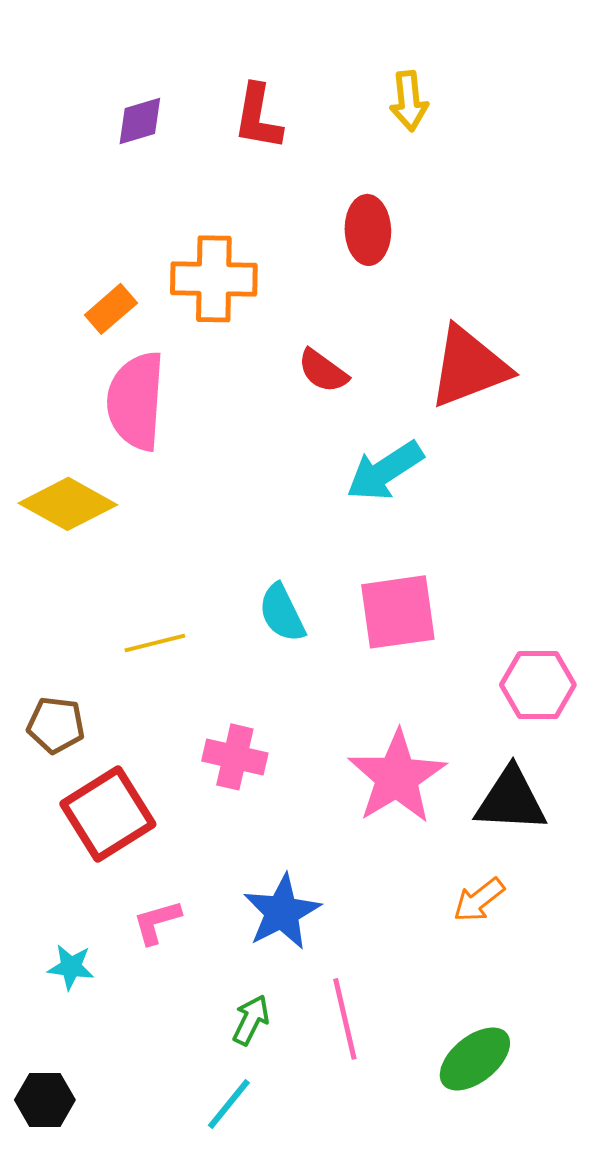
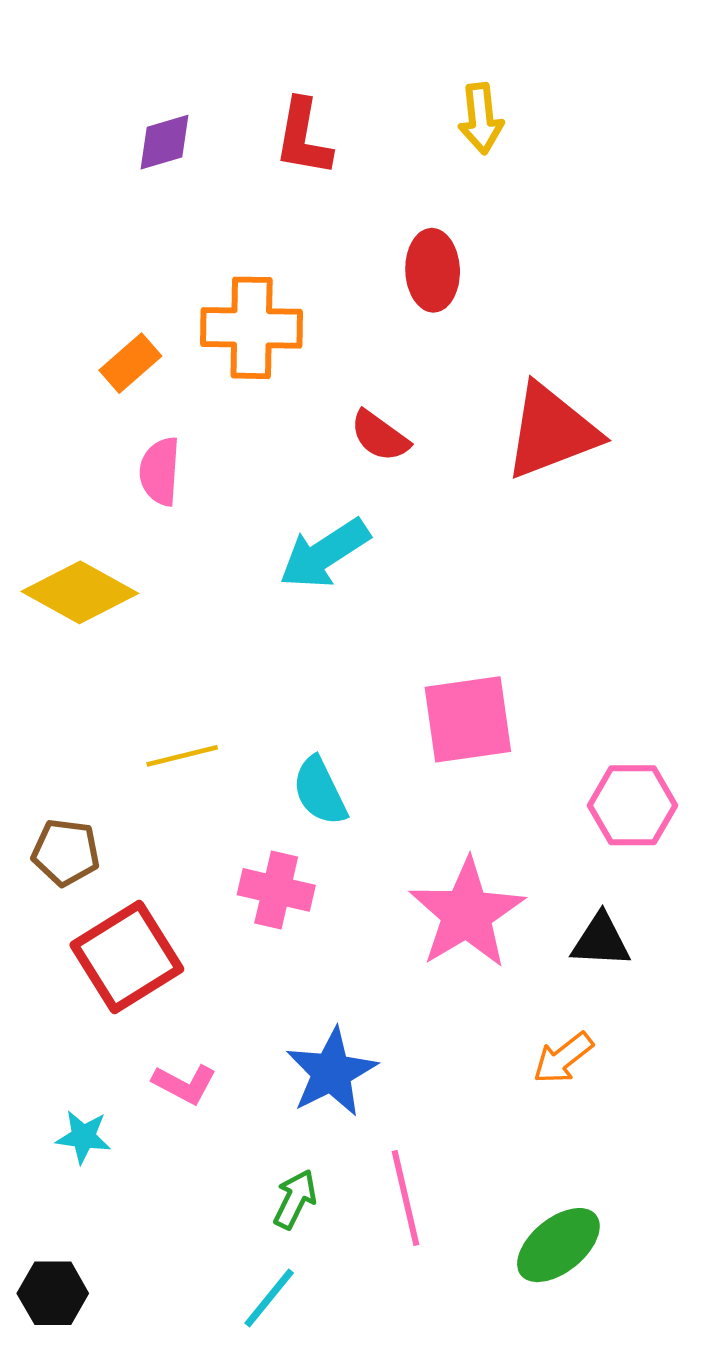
pink semicircle: (136, 401) -> (160, 471), size x0.6
cyan arrow: (385, 471) -> (324, 554), moved
cyan semicircle: (282, 613) -> (320, 791), moved
black triangle: (511, 800) -> (601, 941), size x0.7
pink L-shape: (157, 922) -> (184, 1084), turned -136

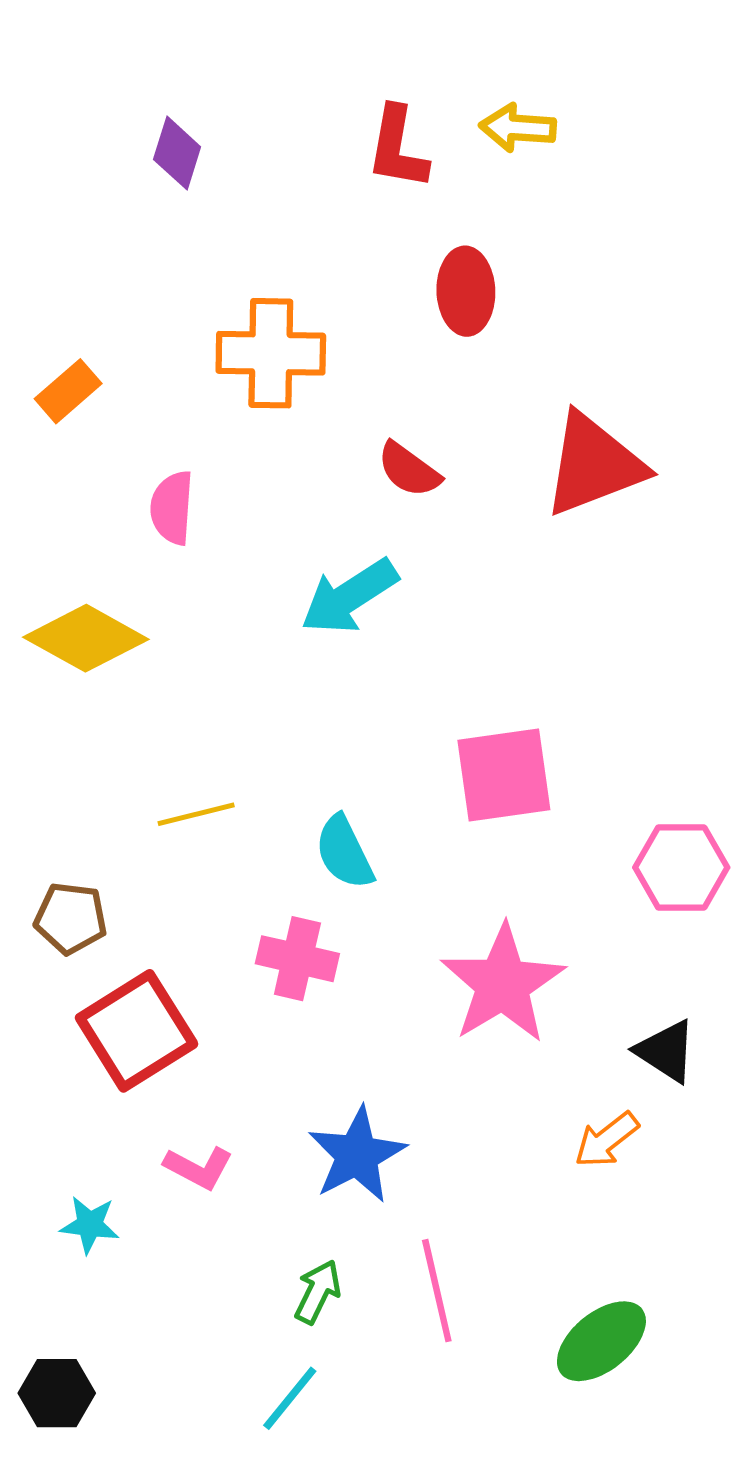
yellow arrow: (481, 119) -> (518, 128), turned 100
red L-shape: (303, 137) -> (397, 148), moved
purple diamond: (164, 142) -> (177, 153), turned -56
orange rectangle: (130, 363) -> (68, 391), moved
black triangle: (601, 941) -> (666, 1051), moved, turned 30

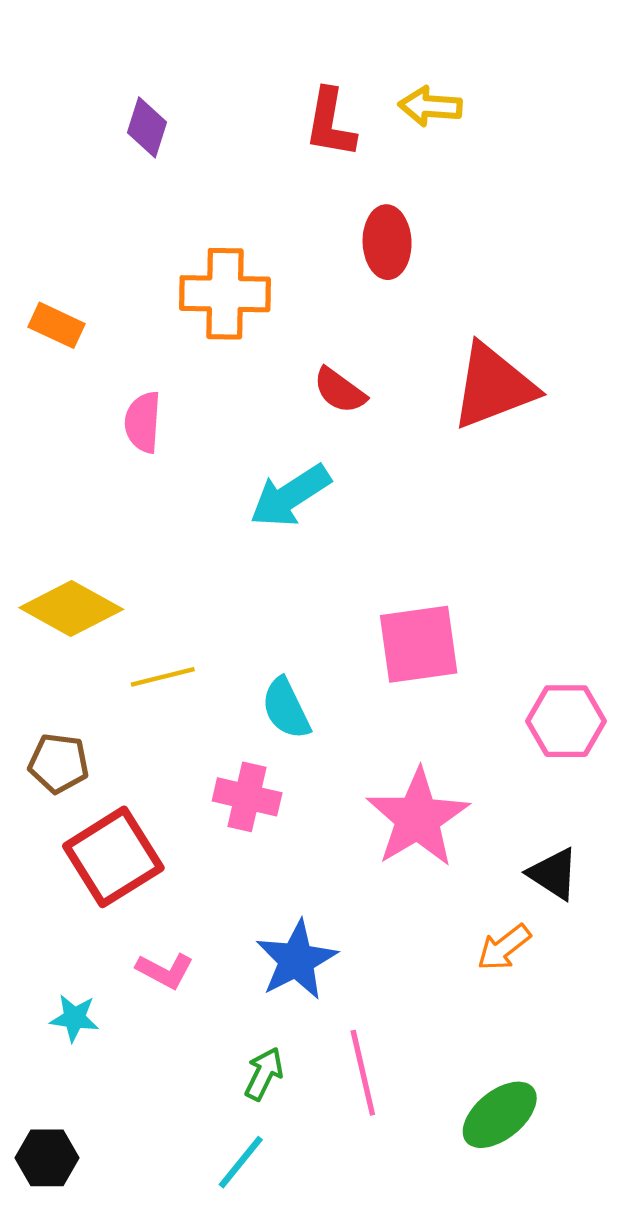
orange rectangle: (68, 391) -> (56, 325), turned 66
yellow diamond: (86, 638) -> (71, 608), moved

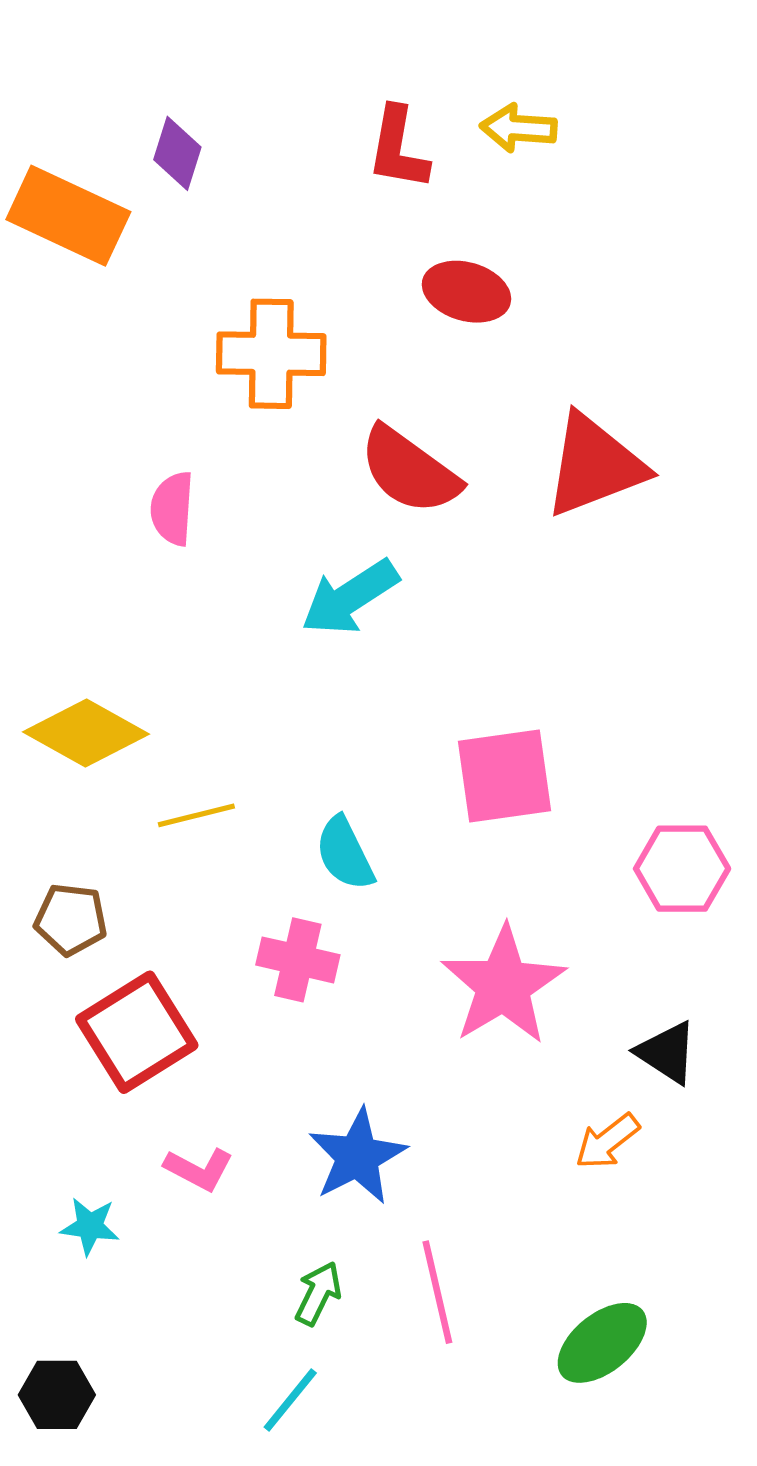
red ellipse: (387, 242) -> (466, 292), turned -72
orange rectangle: (56, 325) -> (68, 216), moved, size x1.8
red semicircle: (340, 391) -> (409, 470), size x1.6

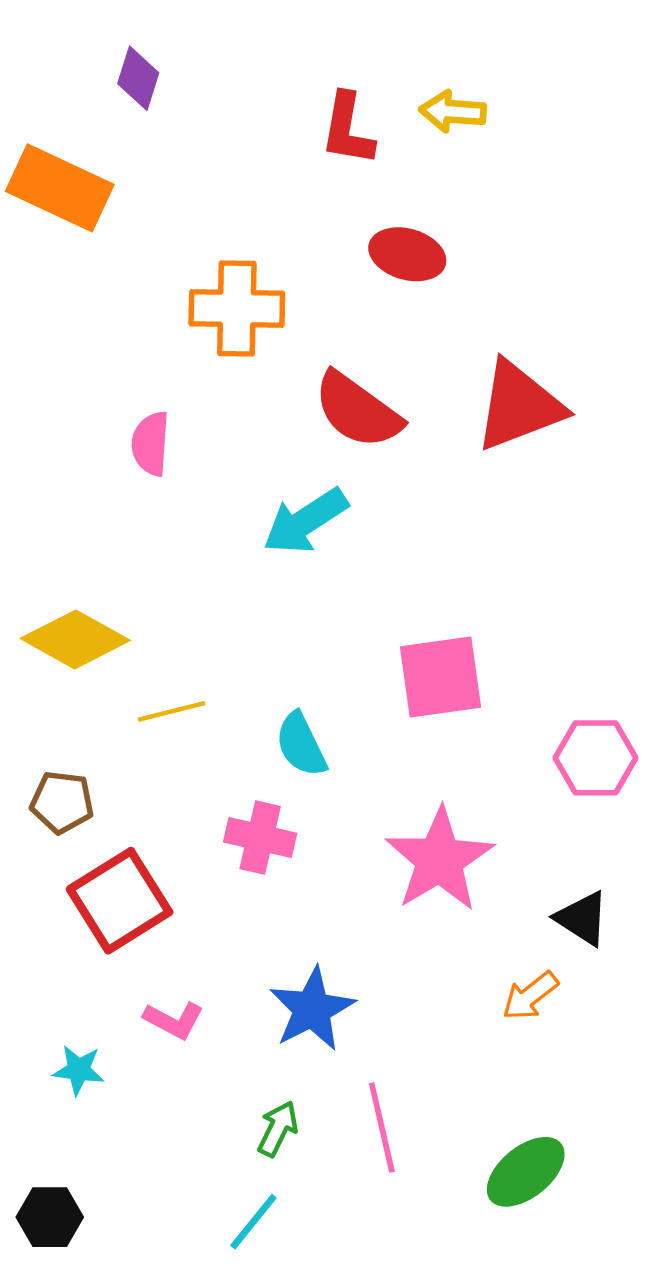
purple diamond: (177, 153) -> (138, 78), moved

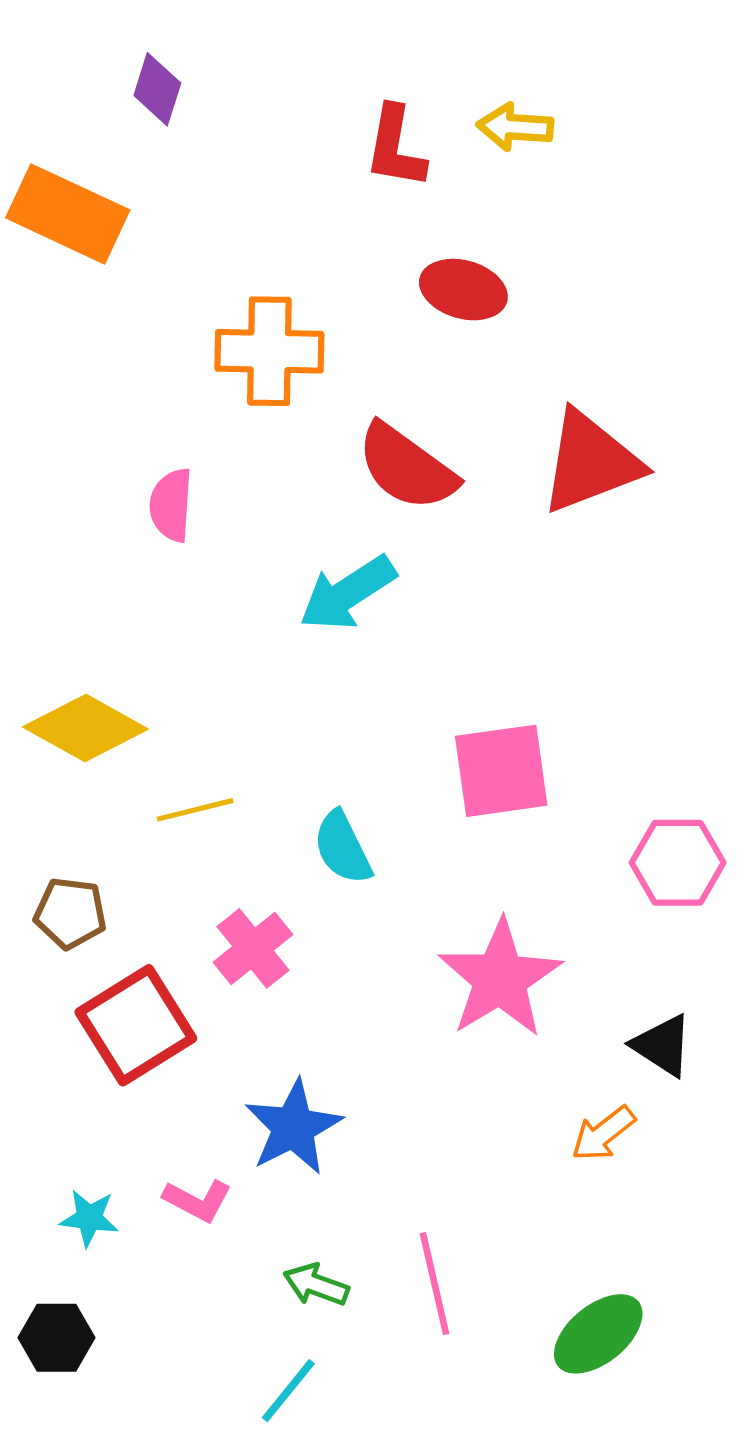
pink cross: (260, 838) -> (253, 948), moved, turned 38
blue star: (312, 1009) -> (293, 1127), moved
pink L-shape: (174, 1020) -> (198, 1200), moved
green arrow: (278, 1129) -> (316, 1285), turned -96
black hexagon: (50, 1217) -> (57, 1338), moved

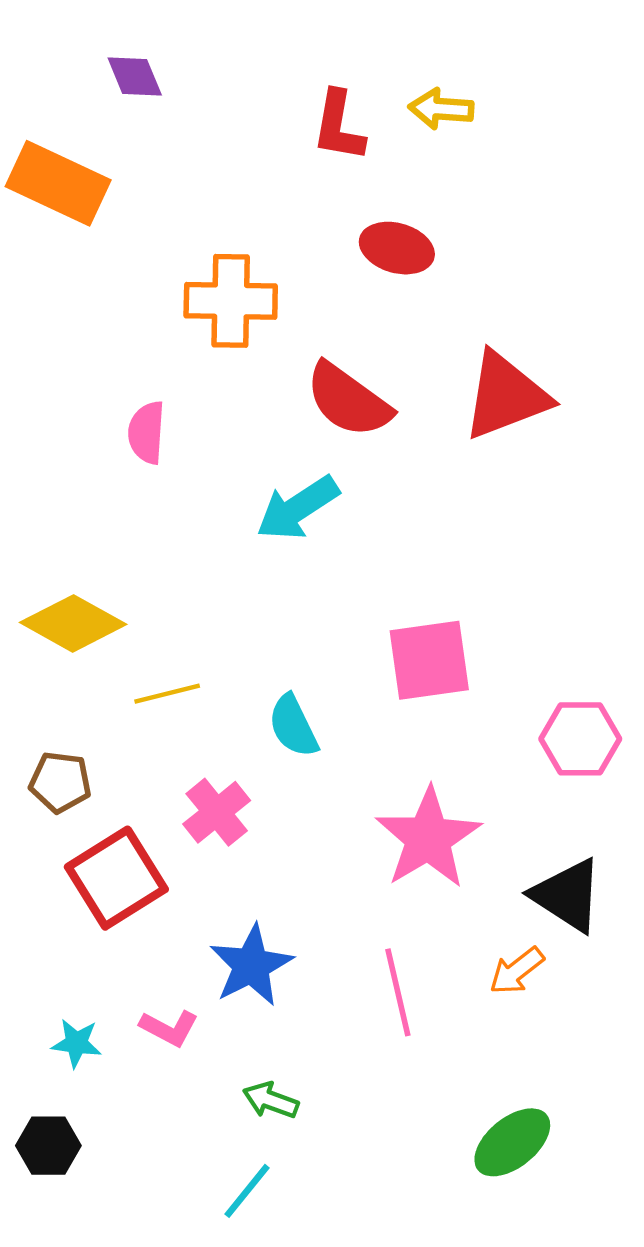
purple diamond: (157, 89) -> (135, 77), turned -40
black triangle: (662, 1045) -> (567, 895), size x1.4
pink line: (434, 1284) -> (398, 992), moved

